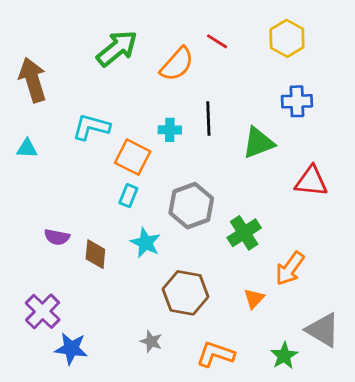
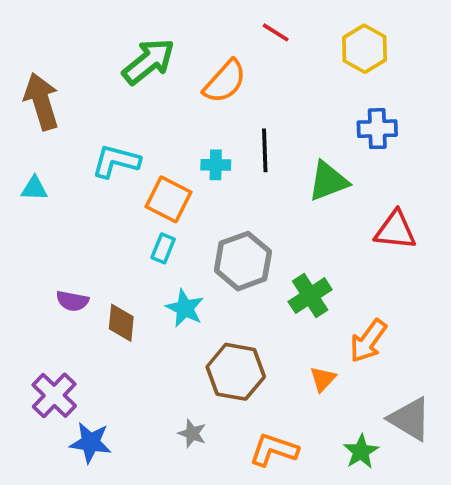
red line: (217, 41) -> (276, 32), moved

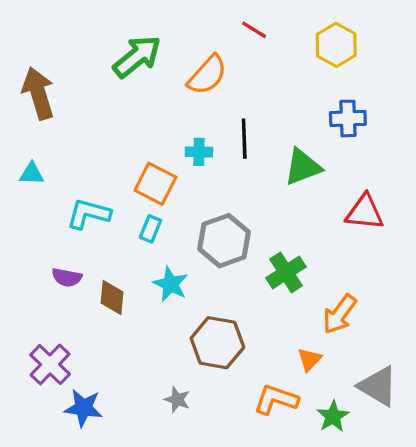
cyan L-shape: (116, 161) -> (89, 214), moved
orange triangle: (323, 379) -> (309, 359), moved
orange L-shape: (274, 450) -> (276, 400), moved

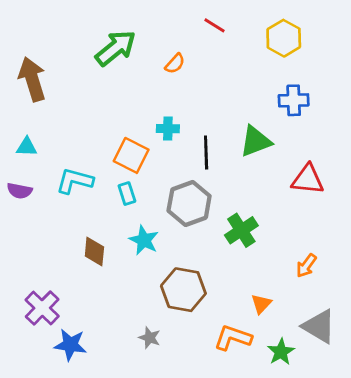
orange semicircle: (207, 75) -> (175, 64), size x0.6
black line: (244, 139) -> (206, 153), moved
cyan rectangle: (150, 229) -> (127, 194), turned -40
purple semicircle: (67, 277) -> (20, 191), moved
orange arrow: (340, 314) -> (306, 266), moved, size x0.7

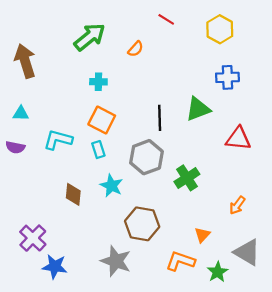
cyan cross: (168, 129) -> (98, 82), moved
gray star: (150, 338) -> (116, 261), size x1.8

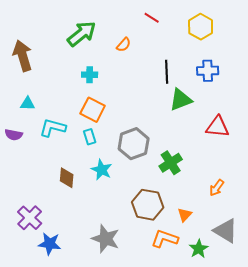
cyan triangle: (21, 113) -> (28, 104), moved
black line: (160, 118) -> (167, 72), moved
brown hexagon: (142, 224) -> (148, 205), moved

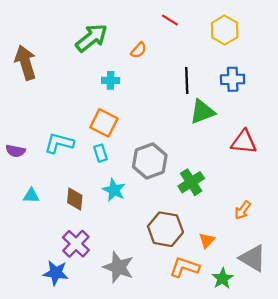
cyan cross: (90, 75) -> (111, 80), moved
cyan triangle: (28, 104) -> (31, 196), moved
purple cross: (30, 218) -> (76, 244), moved

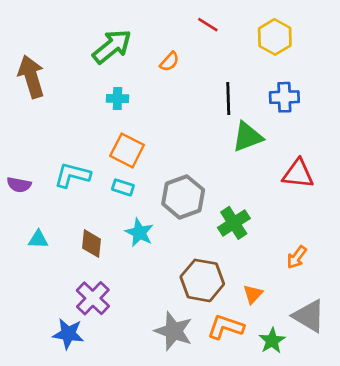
cyan cross: (111, 80) -> (117, 98), moved
cyan rectangle: (101, 153) -> (123, 187), turned -54
gray star: (118, 267) -> (174, 331), moved

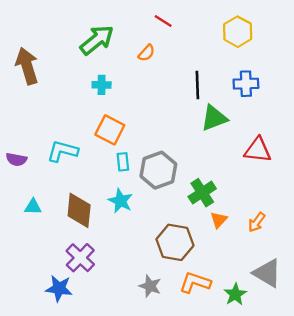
red line: (208, 25) -> (163, 21), moved
cyan rectangle: (123, 187) -> (123, 162), moved, turned 66
brown diamond: (91, 244) -> (79, 210), size x1.4
orange triangle: (253, 294) -> (219, 220), moved
gray star: (174, 331) -> (150, 286), size x0.7

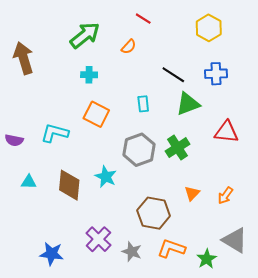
black line: (197, 85) -> (173, 75), turned -55
cyan rectangle: (123, 162) -> (143, 104), moved
green cross: (202, 193) -> (178, 148), moved
purple cross: (80, 258) -> (98, 239), moved

